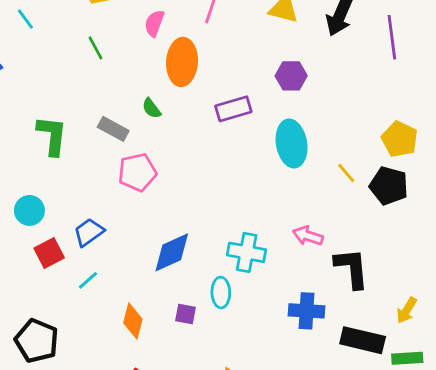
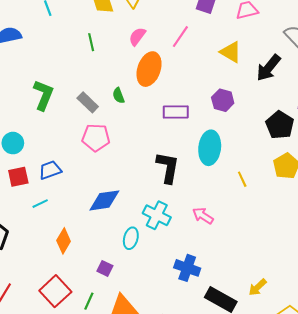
black pentagon: (389, 186) -> (280, 125), moved
black L-shape: (352, 268) -> (168, 167), moved
purple square: (186, 314) -> (105, 268), moved

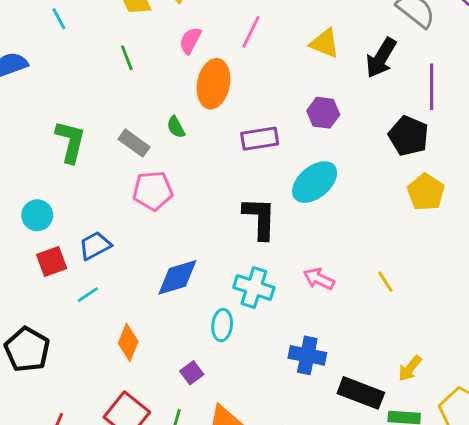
cyan ellipse: (210, 148) -> (315, 182), turned 52
yellow line: (242, 179) -> (385, 282), moved
purple square: (105, 268) -> (192, 373), turned 35

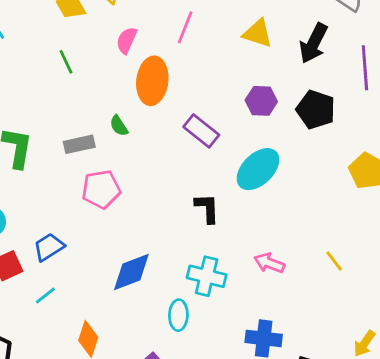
black pentagon: (408, 136) -> (316, 110), moved
purple rectangle: (260, 139) -> (201, 131), turned 52
gray rectangle: (134, 143) -> (79, 144), turned -44
black L-shape: (260, 218) -> (207, 208), size x0.7

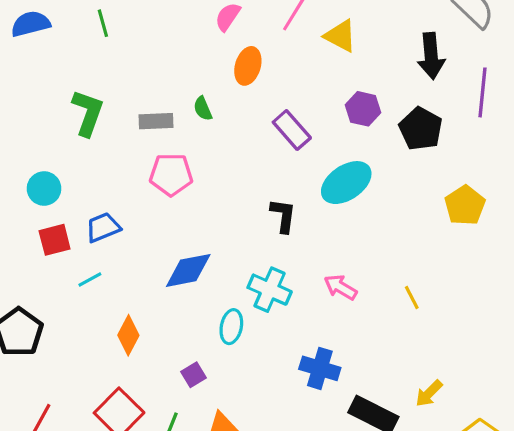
yellow triangle: (258, 33) -> (340, 36), moved
black arrow: (314, 43) -> (431, 56), turned -42
green line: (66, 62) -> (103, 23), moved
orange ellipse: (152, 81) -> (248, 66), size x0.7

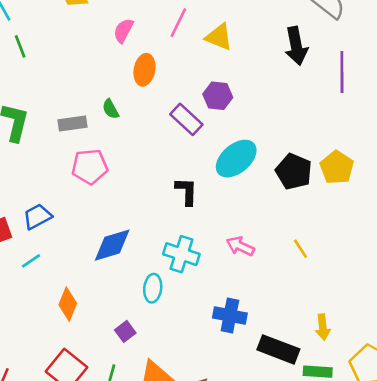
purple hexagon: (363, 109) -> (218, 96), moved
black pentagon: (421, 129) -> (294, 172), moved
yellow arrow: (429, 393) -> (323, 327), turned -45

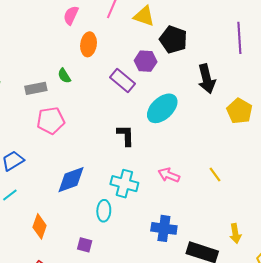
black arrow: (296, 46) -> (207, 79), moved
black pentagon: (294, 172) -> (173, 40), moved
purple square: (125, 331) -> (85, 245), turned -35

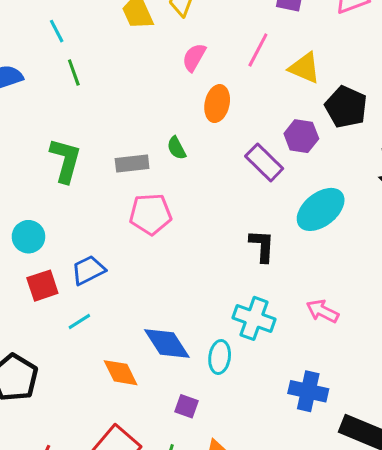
blue diamond: (71, 180) -> (167, 344), moved, turned 72
orange diamond: (40, 226) -> (121, 373), turned -50

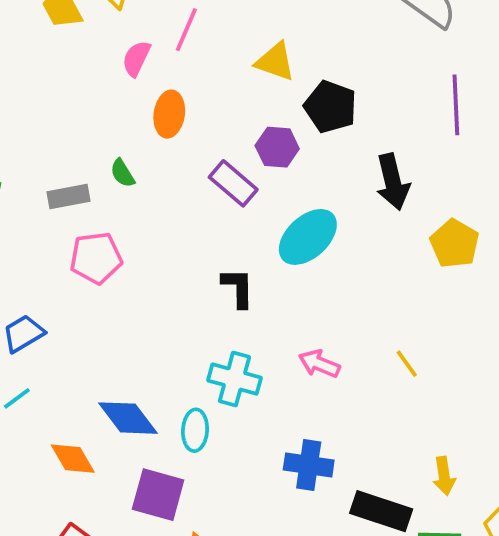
pink line: (258, 50) -> (186, 30), moved
purple square: (186, 406) -> (158, 495), size x1.8

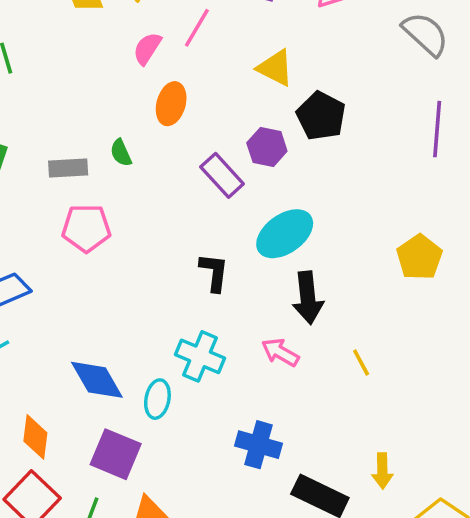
black arrow: (393, 182) -> (308, 298), moved
orange diamond: (73, 459) -> (35, 437), moved, turned 30

